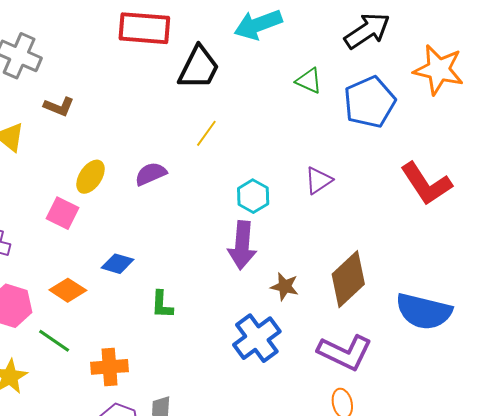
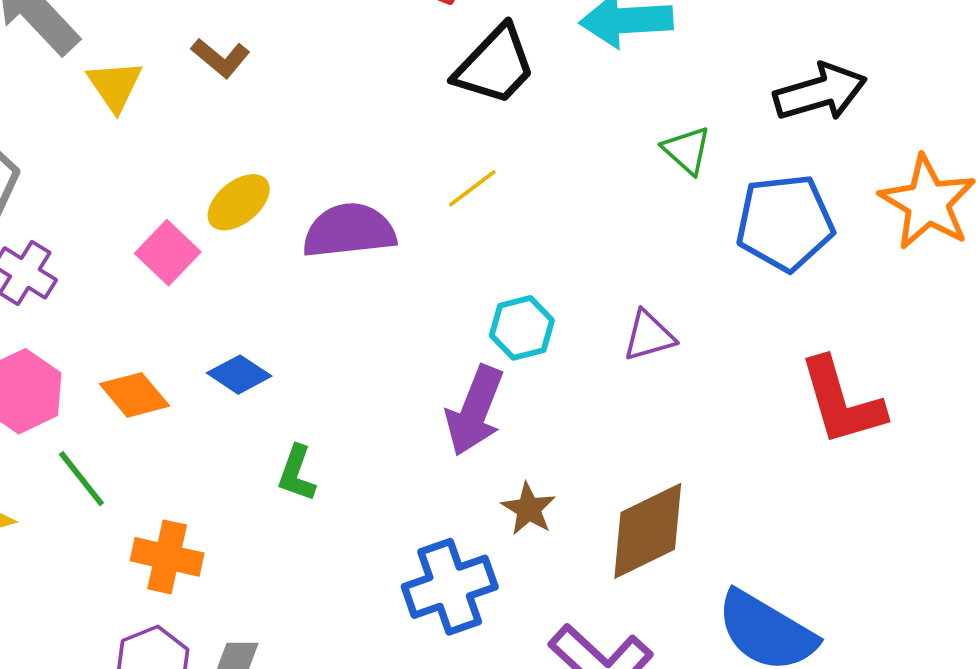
purple semicircle: (151, 174) -> (349, 231), size x1.5

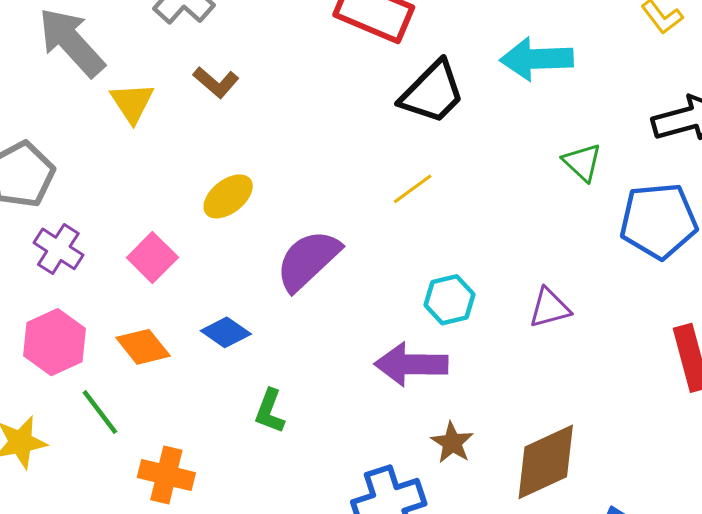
purple semicircle: (349, 231) -> (308, 260), moved, turned -38
pink square: (168, 253) -> (152, 258), moved
purple arrow: (475, 411) -> (411, 364), turned 68

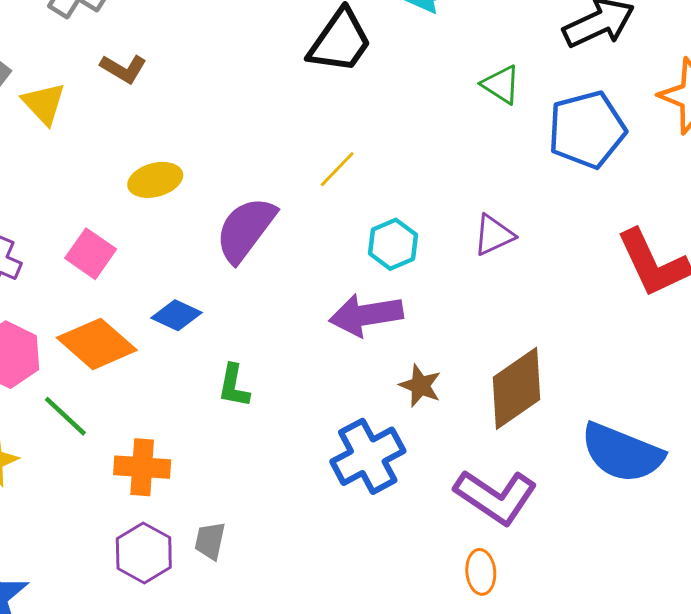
yellow line: (413, 189) -> (337, 169), moved
yellow ellipse: (228, 196) -> (155, 180), turned 33
orange diamond: (143, 347) -> (97, 344), size x1.4

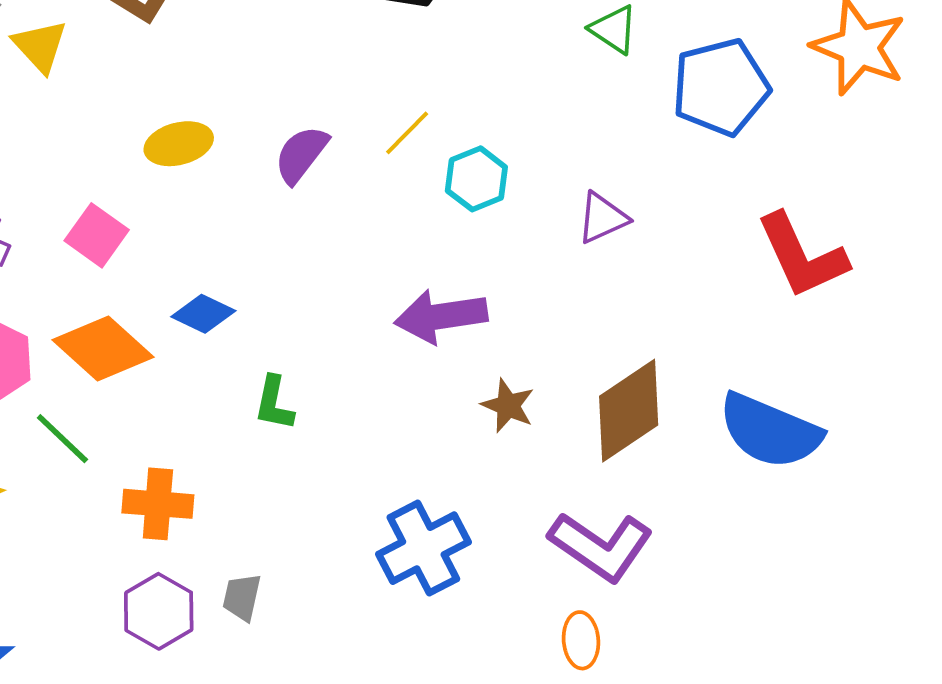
purple semicircle: (246, 229) -> (301, 154), moved, size x0.7
cyan hexagon: (393, 244) -> (476, 179), moved
blue semicircle: (622, 453) -> (770, 431), moved
blue cross: (368, 456) -> (423, 548), moved

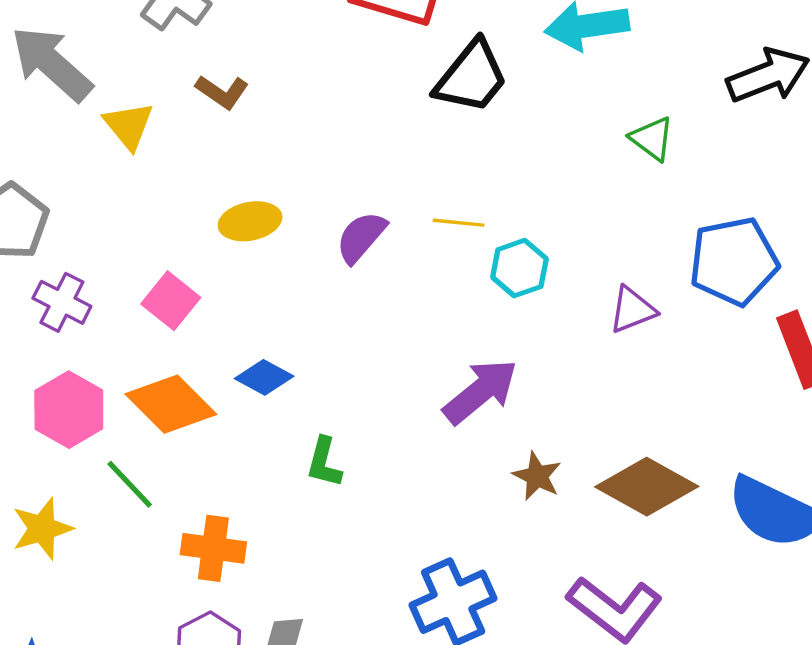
blue pentagon: (721, 87) -> (734, 261), moved
yellow line: (407, 133) -> (459, 223), turned 48
purple arrow: (441, 316) -> (480, 391), turned 146
brown diamond: (629, 411) -> (647, 487), turned 60

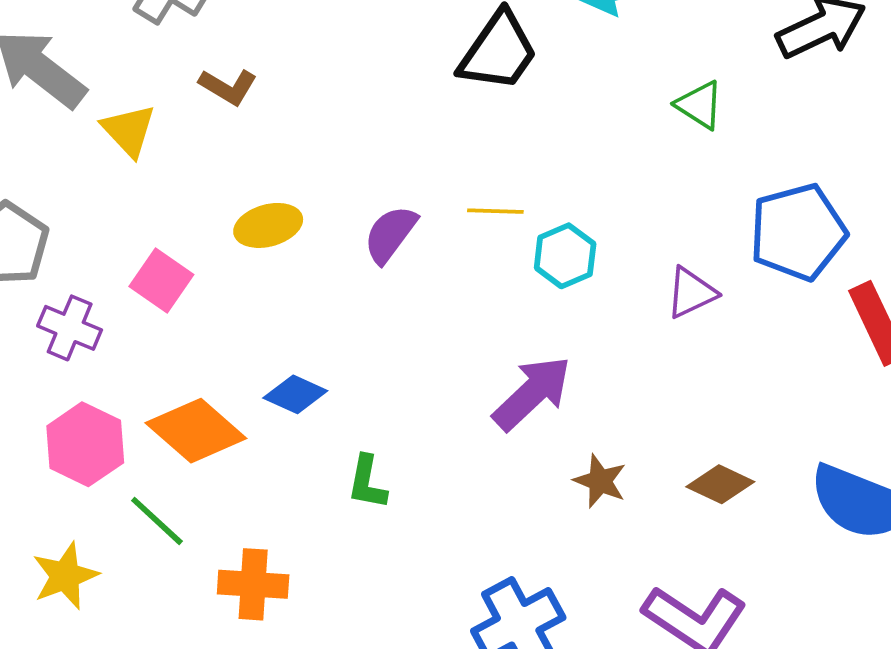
pink square: (171, 301) -> (161, 280), moved
brown diamond: (647, 487) -> (720, 484), size x0.6

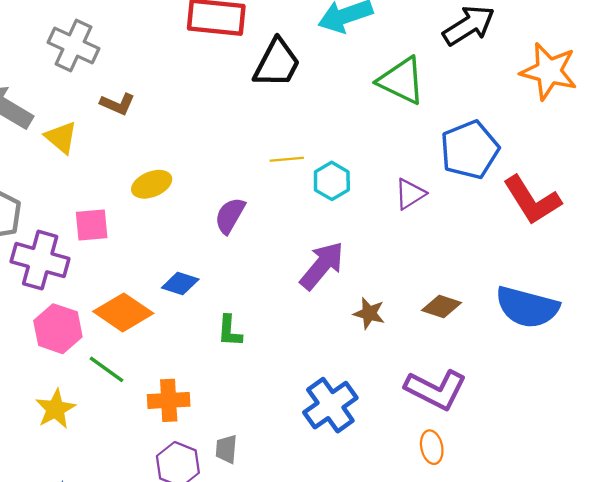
green triangle: (700, 105) -> (401, 81), size x1.6
purple semicircle: (390, 234) -> (230, 216), moved
pink square: (161, 280) -> (92, 225), turned -33
purple cross: (70, 328) -> (40, 260), size x1.5

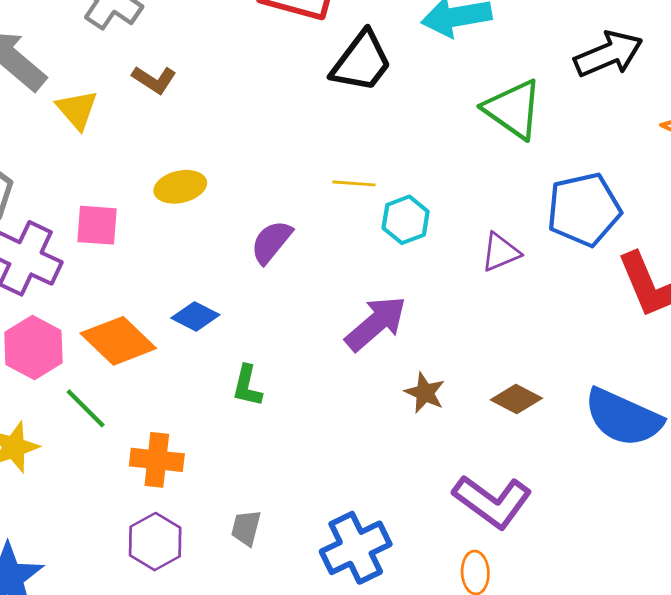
blue cross: (330, 405) -> (356, 548), moved
gray trapezoid: (226, 449) -> (246, 528), moved

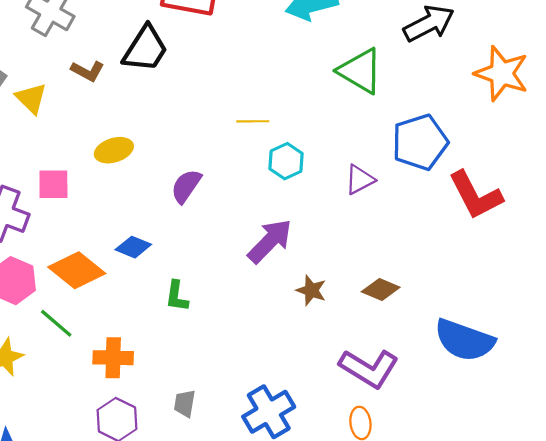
black trapezoid: (361, 62) -> (145, 49), moved
yellow line: (354, 183) -> (253, 121), moved
blue semicircle: (623, 418) -> (464, 340), moved

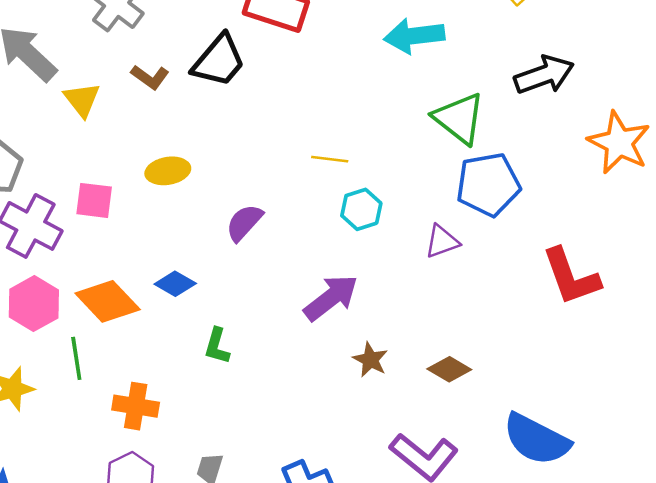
blue pentagon: (420, 142) -> (488, 185), moved
green line: (56, 323) -> (76, 358), turned 33

